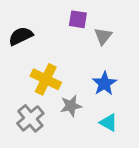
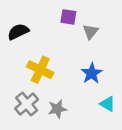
gray star: (71, 106) -> (57, 109), moved
cyan triangle: (109, 123) -> (108, 104), moved

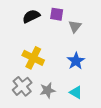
black semicircle: (18, 32) -> (31, 16), moved
cyan triangle: (108, 104) -> (76, 92), moved

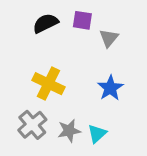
cyan triangle: (76, 92) -> (97, 134), moved, turned 48

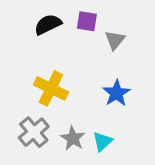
gray star: (69, 131) -> (73, 138), turned -30

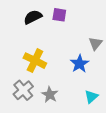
gray triangle: (115, 40) -> (95, 44), moved
cyan triangle: (102, 141) -> (91, 97), moved

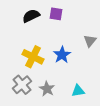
blue star: (80, 64) -> (62, 55), moved
cyan triangle: (91, 97) -> (78, 91), moved, turned 32

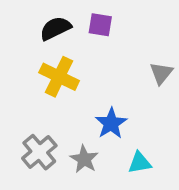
blue star: (62, 55) -> (111, 123), moved
yellow cross: (33, 57) -> (59, 77), moved

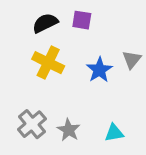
blue star: (111, 123) -> (99, 70), moved

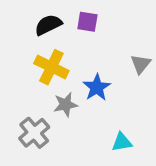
blue star: (99, 70) -> (97, 87), moved
gray star: (69, 130) -> (65, 105), moved, turned 30

